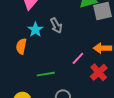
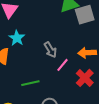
gray arrow: (56, 25) -> (50, 50), moved

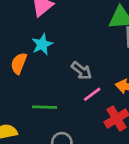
gray arrow: (50, 50) -> (82, 71), turned -35

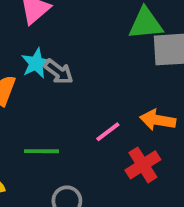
gray arrow: (82, 71) -> (59, 72), moved

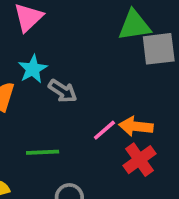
gray arrow: (59, 72) -> (63, 91), moved
orange arrow: (158, 120) -> (136, 126), moved

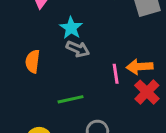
cyan star: (33, 69) -> (71, 28), moved
pink line: (104, 130) -> (116, 74), turned -48

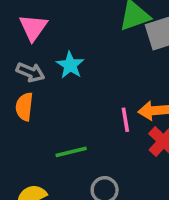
gray arrow: (78, 49) -> (30, 72), moved

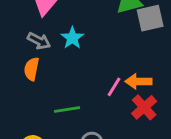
pink line: (125, 120) -> (114, 87), turned 36

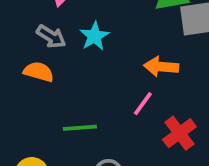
orange semicircle: (32, 69) -> (39, 72), turned 90
orange arrow: (139, 81) -> (161, 67), moved

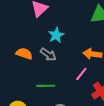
gray arrow: (51, 36) -> (48, 54), moved

